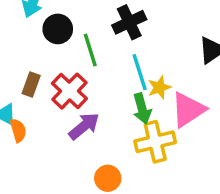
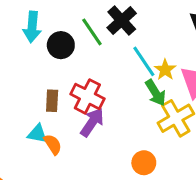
green line: (90, 50) -> (92, 32), moved
purple arrow: (84, 126) -> (92, 122), moved

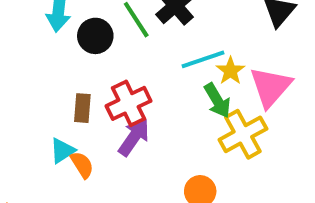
cyan line: (144, 61) -> (203, 59), turned -76
red cross: (87, 96) -> (128, 103), turned 36
cyan triangle: (37, 134) -> (62, 151), turned -45

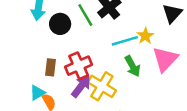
yellow star: (230, 71) -> (145, 36), moved
yellow cross: (243, 134) -> (102, 86), moved, turned -32

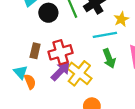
yellow star: (145, 36) -> (121, 19), moved
cyan triangle: (37, 93) -> (21, 72), turned -48

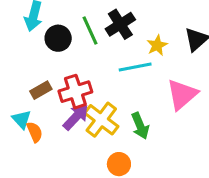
brown rectangle: (35, 51) -> (41, 90), turned 48
green arrow: (109, 58) -> (140, 126), moved

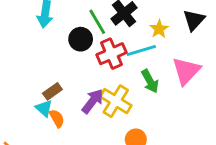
black circle: (58, 38) -> (81, 39), moved
brown rectangle: (41, 90) -> (52, 91), moved
red cross: (75, 92) -> (111, 54), moved
green arrow: (140, 126) -> (150, 81), moved

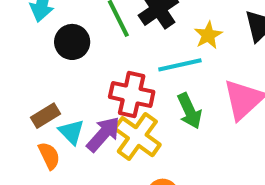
black circle: (81, 39) -> (72, 42), moved
red cross: (111, 54) -> (132, 94), moved, turned 32
cyan triangle: (44, 108) -> (71, 132), moved

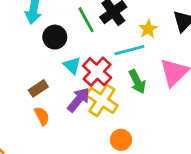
red cross: (132, 94) -> (97, 72), turned 32
cyan triangle: (71, 132) -> (72, 65), moved

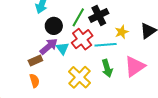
green line: (86, 20) -> (78, 17), turned 48
red cross: (97, 72) -> (82, 39), moved
purple arrow: (79, 100) -> (49, 46), moved

